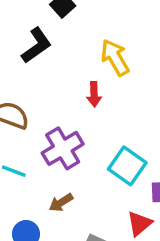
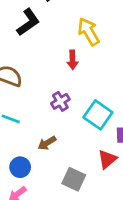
purple cross: (63, 148) -> (60, 101), moved, size x0.6

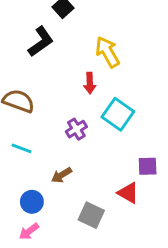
cyan square: (98, 115) -> (118, 114), moved
red triangle: (107, 159) -> (128, 193), turned -50

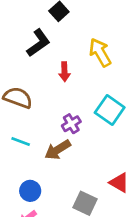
red arrow: (90, 83) -> (64, 72), moved
brown arrow: (62, 175) -> (58, 150), moved, size x1.4

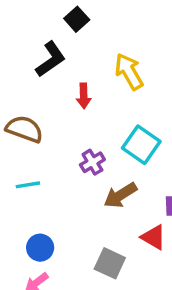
cyan line: (21, 142) -> (28, 185), turned -30
brown arrow: (58, 150) -> (120, 195), moved

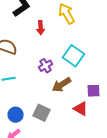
gray square: (110, 263) -> (42, 113), moved

